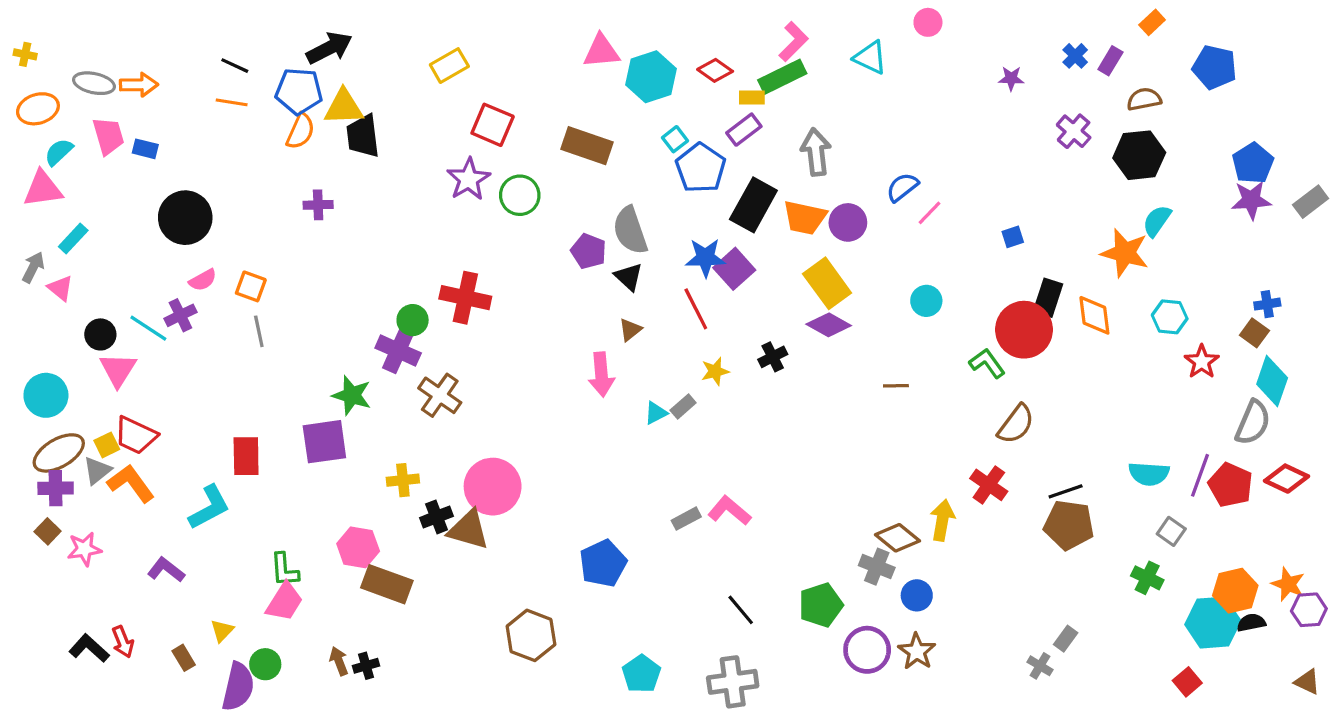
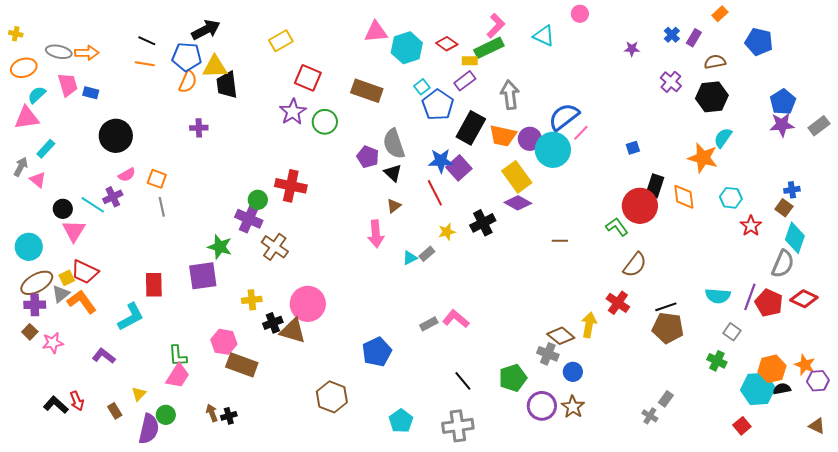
blue semicircle: (902, 187) -> (564, 117), size x1.5
cyan circle: (926, 301) -> (553, 150), moved, size x1.8
black cross: (773, 357) -> (483, 223), size x1.4

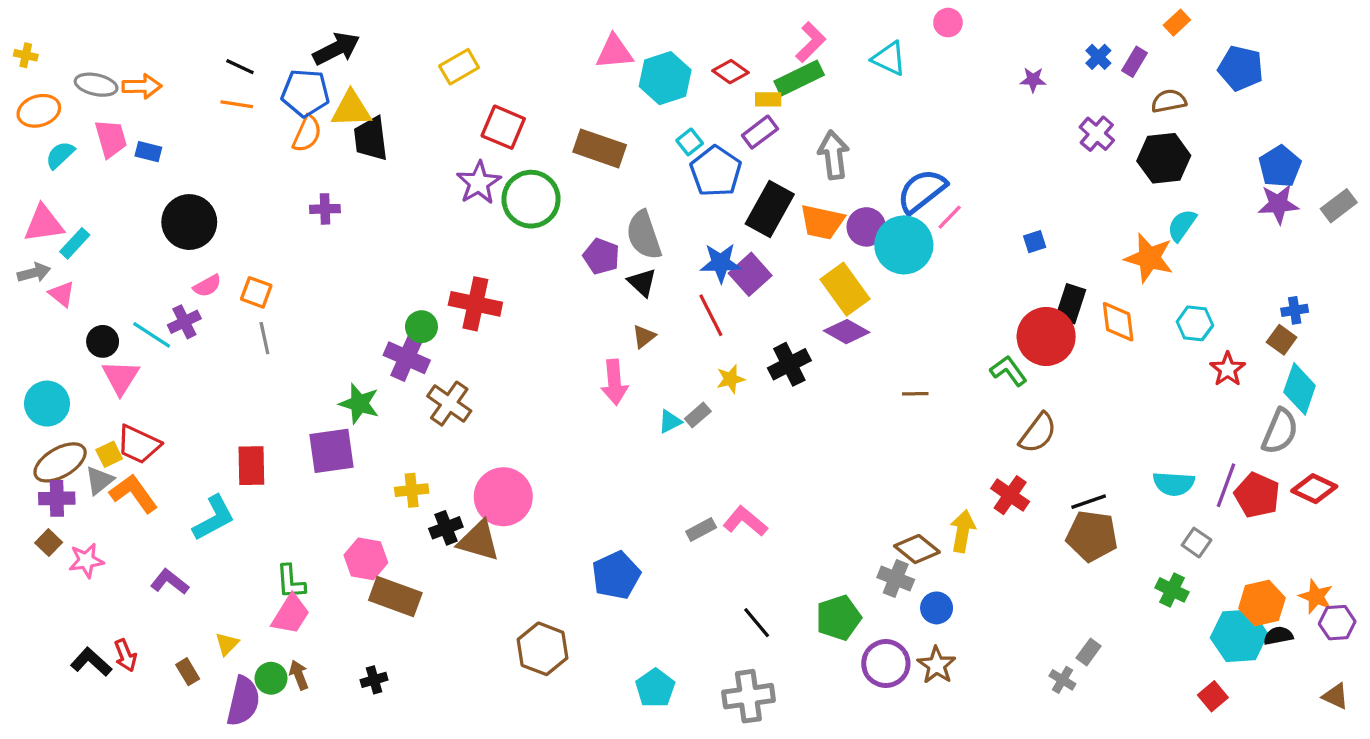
pink triangle: (27, 118) -> (44, 224), moved
green circle: (325, 122) -> (531, 199), size x1.4
gray arrow: (21, 167) -> (34, 273), turned 48
brown arrow: (212, 413) -> (299, 675), moved

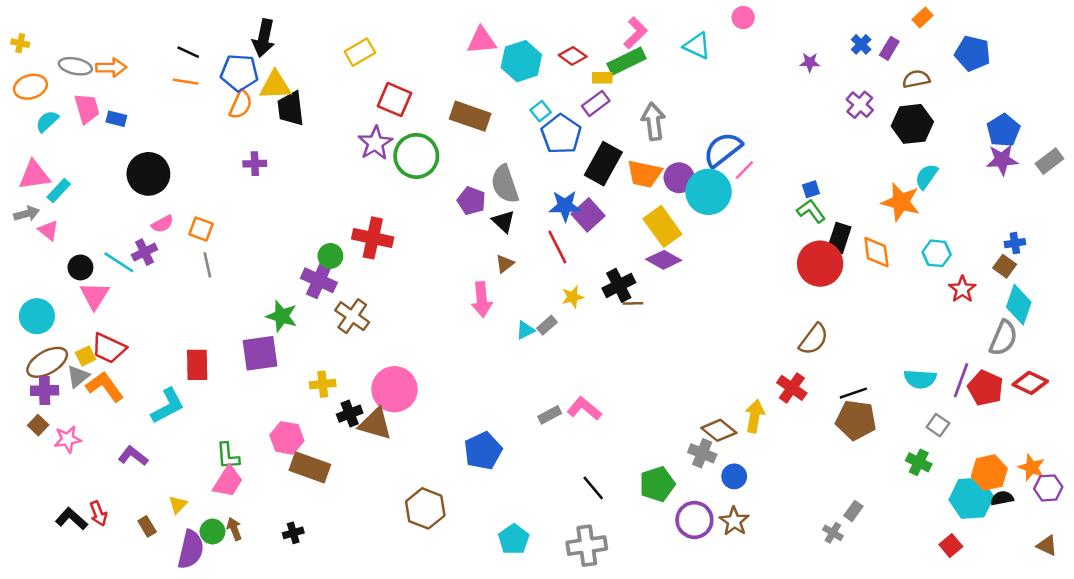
black arrow: (336, 49) -> (264, 38), turned 129
green L-shape: (1008, 371) -> (811, 211), moved
brown line: (915, 394) -> (633, 303), moved

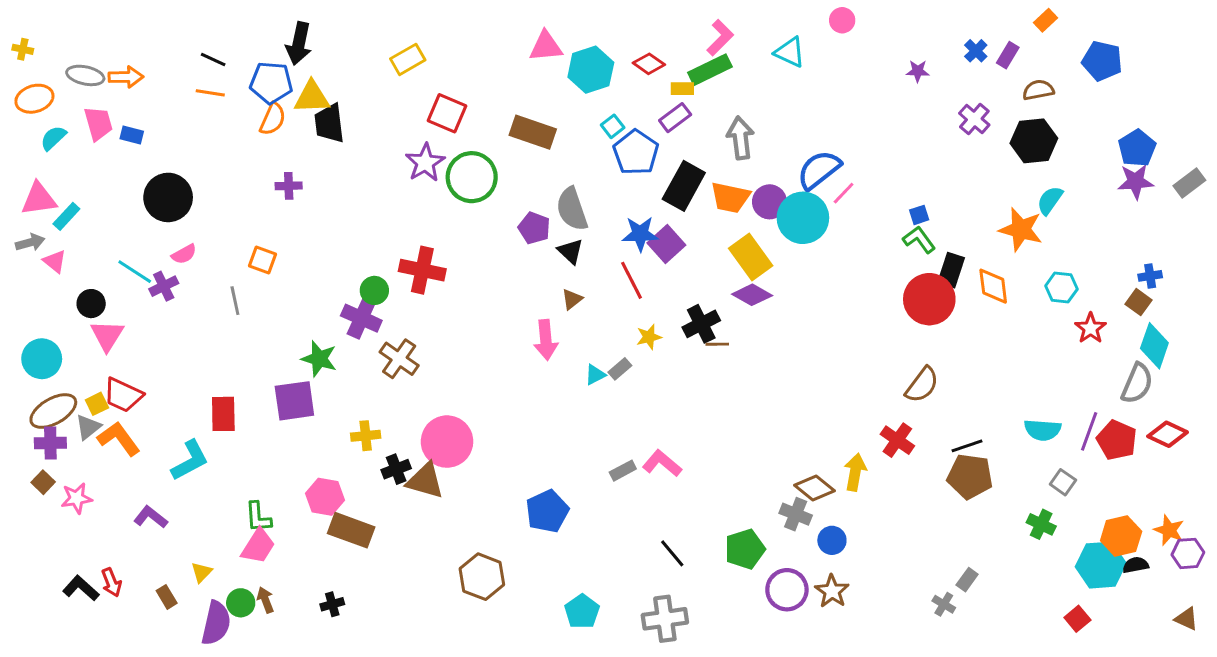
orange square: (201, 229) -> (263, 260), moved
cyan line: (119, 262) -> (135, 272), moved

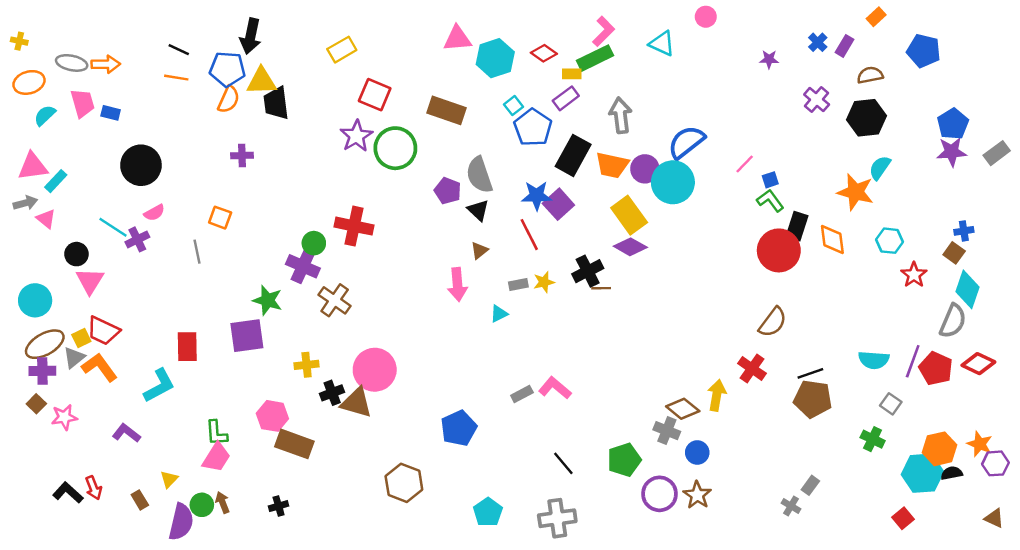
pink line: (844, 193) -> (745, 164), moved
gray rectangle: (620, 369) -> (518, 285), moved, turned 30

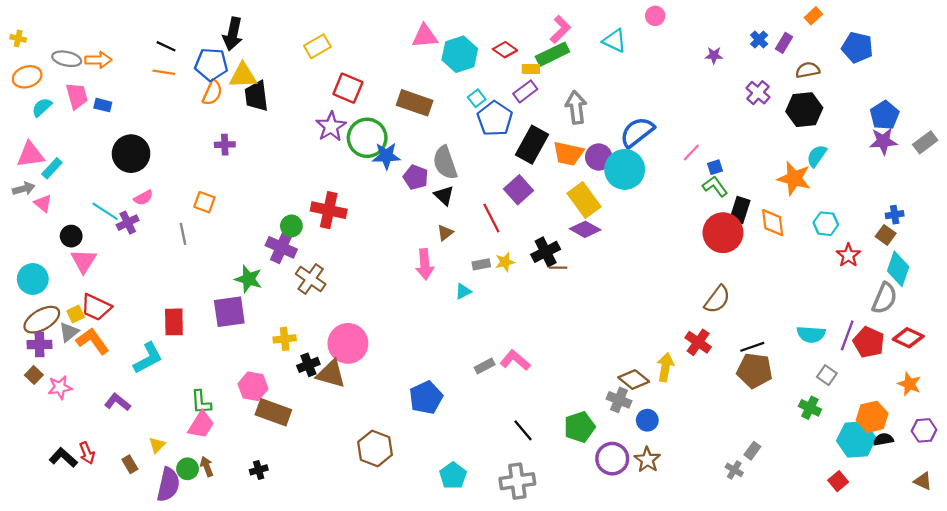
blue star: (537, 196) -> (386, 156), moved
orange star: (980, 444) -> (909, 384), moved

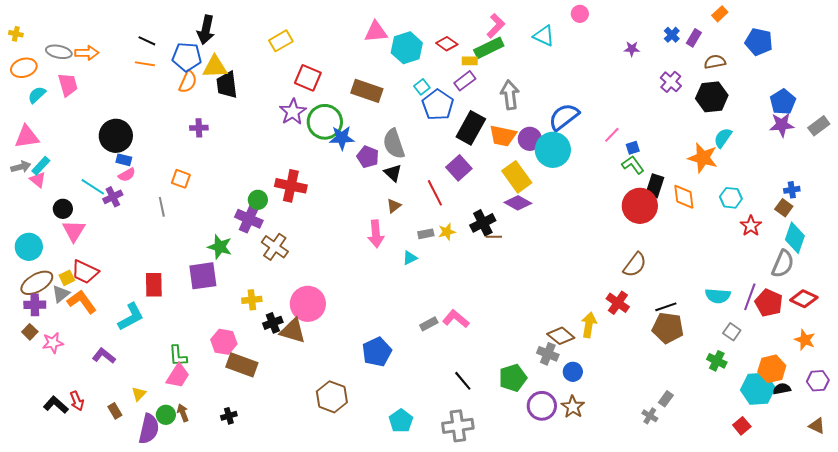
blue rectangle: (103, 105) -> (124, 160), moved
cyan rectangle: (52, 168) -> (41, 166), moved

